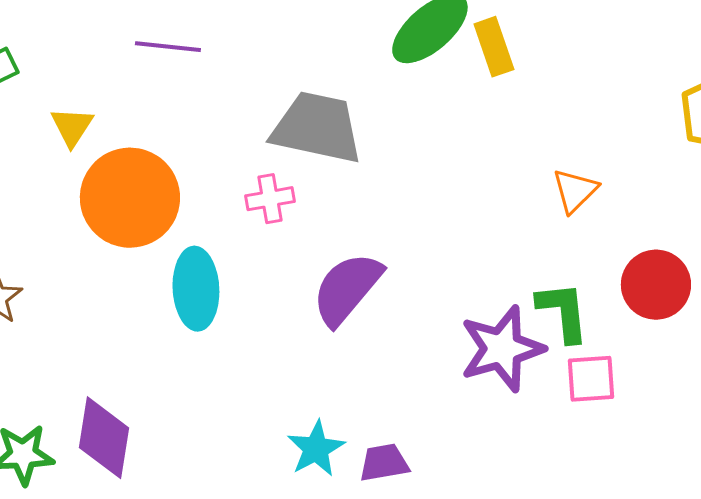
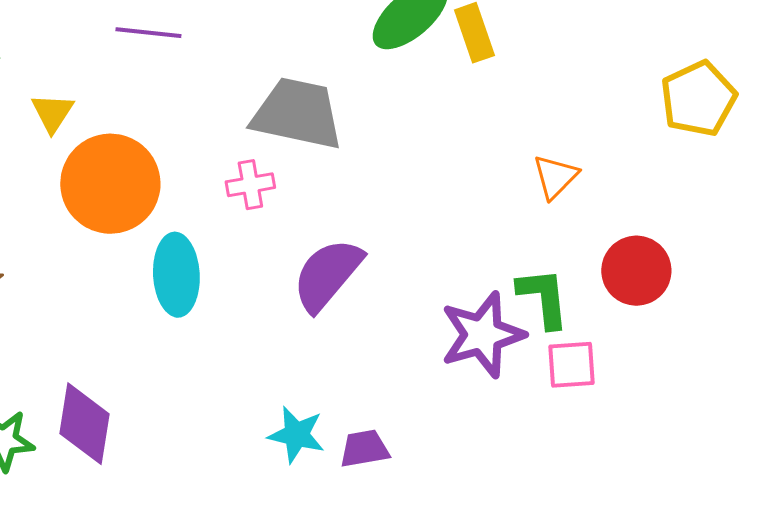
cyan star: (316, 449) -> (296, 435), turned -30

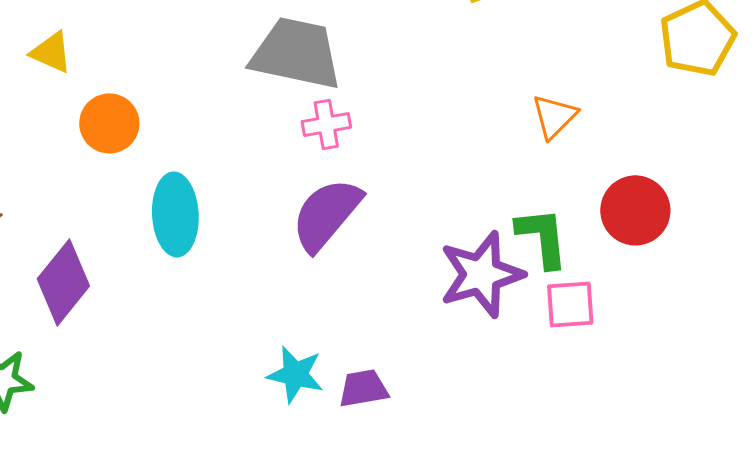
yellow triangle: (52, 113) -> (51, 52), turned -39
orange circle: (110, 184) -> (109, 123), size x0.6
pink cross: (250, 185) -> (326, 124), moved
purple diamond: (84, 424) -> (63, 282), moved, turned 30

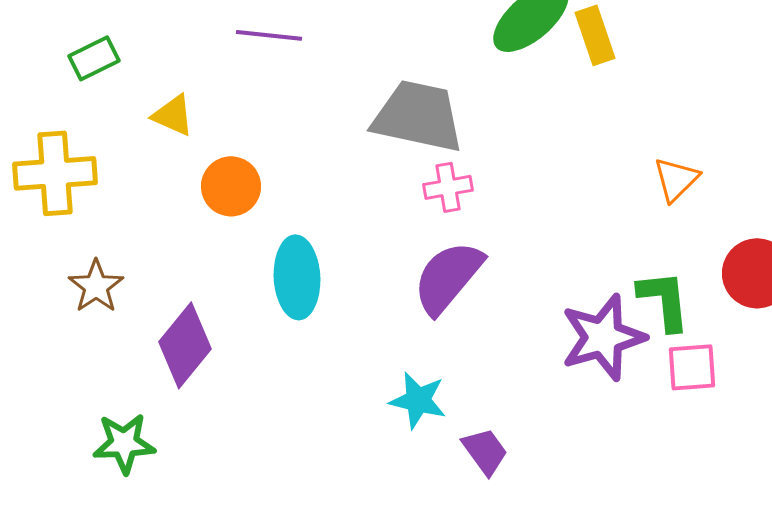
cyan star: (295, 374) -> (418, 400), moved
purple trapezoid: (363, 388) -> (485, 451), turned 64

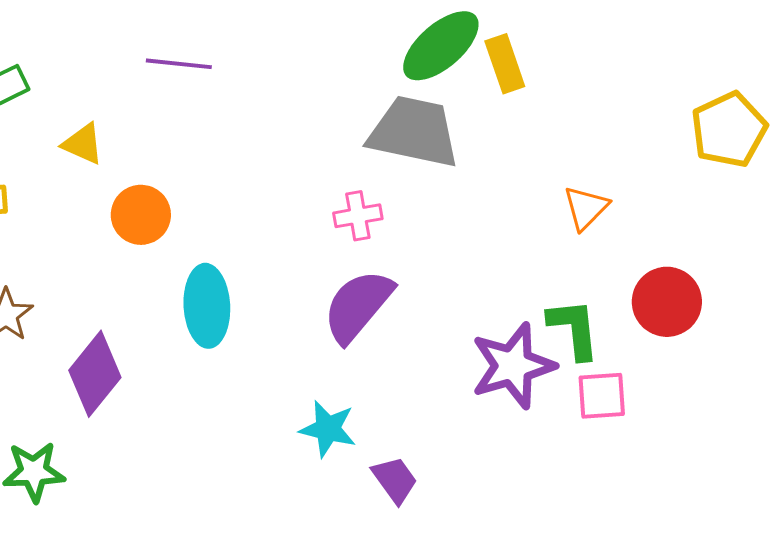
gray trapezoid: (418, 116) -> (414, 132), moved

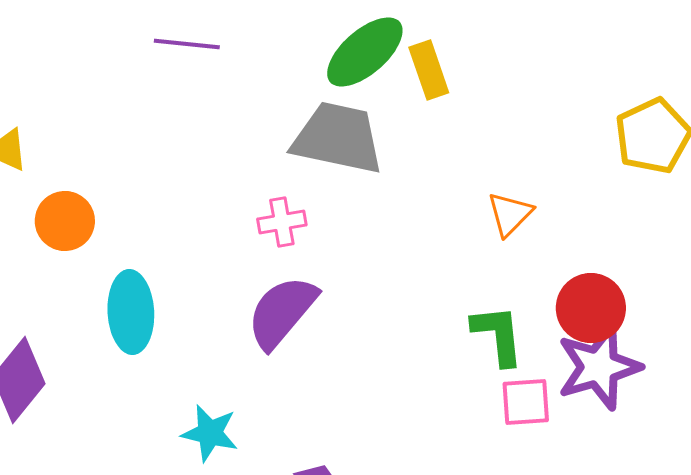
purple line: (179, 64) -> (187, 44), moved
purple star: (513, 366) -> (599, 367), moved
cyan star: (328, 429) -> (210, 433), moved

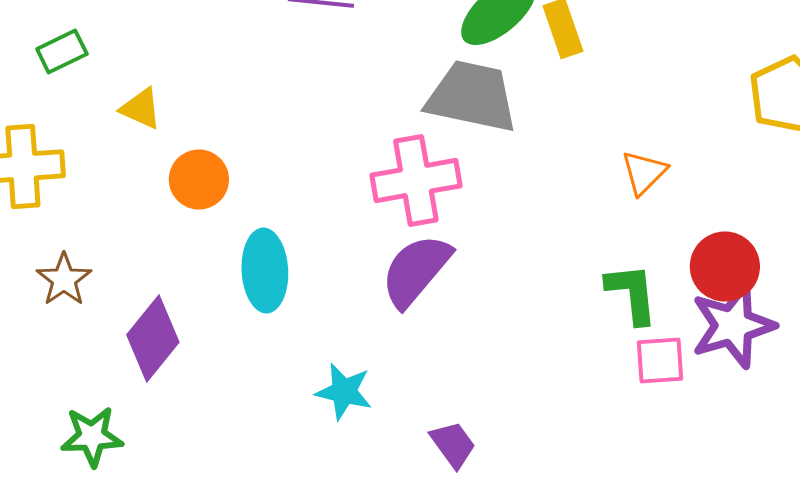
pink cross: (282, 222) -> (416, 181), size x1.8

